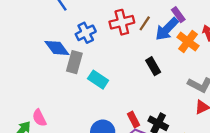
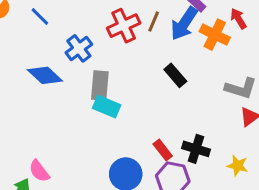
gray rectangle: (74, 62) -> (100, 86), moved

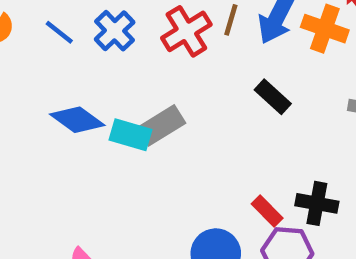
blue cross: (79, 48) -> (115, 31), moved
gray rectangle: (100, 86) -> (161, 125), turned 60
cyan rectangle: (107, 107) -> (130, 135), moved

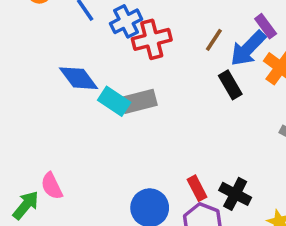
red cross: (186, 31) -> (152, 39), moved
black rectangle: (273, 97) -> (230, 85), moved

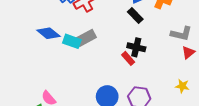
red rectangle: (197, 188) -> (128, 58), moved
black cross: (235, 194) -> (136, 47), moved

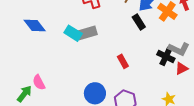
blue diamond: (48, 33) -> (35, 26), moved
black cross: (136, 47) -> (166, 57), moved

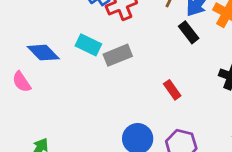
cyan rectangle: (73, 33) -> (88, 45), moved
pink semicircle: (39, 82) -> (22, 82), moved

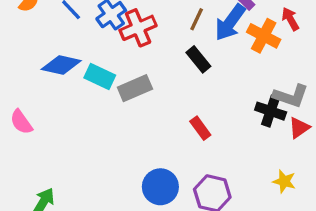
black rectangle: (189, 32) -> (198, 59), moved
blue diamond: (43, 53) -> (61, 65), moved, turned -32

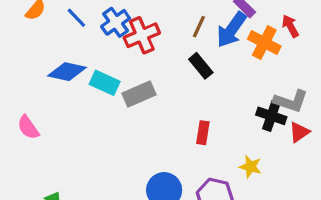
red rectangle: (200, 128) -> (203, 133), turned 45
yellow star: (284, 181) -> (250, 167), moved

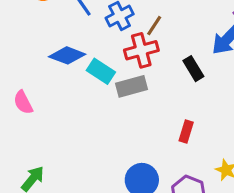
brown line: (199, 27) -> (154, 26), moved
red cross: (142, 35) -> (141, 50), moved

